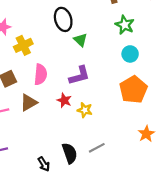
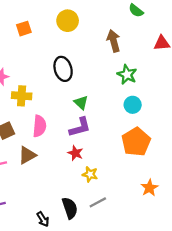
green triangle: (80, 40) -> (81, 103), moved
yellow cross: (23, 45) -> (22, 96), turned 30
red star: (64, 100) -> (75, 153), moved
yellow star: (85, 110) -> (90, 174), moved

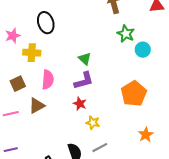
black ellipse: (63, 69) -> (46, 23), moved
cyan circle: (133, 105) -> (143, 50), moved

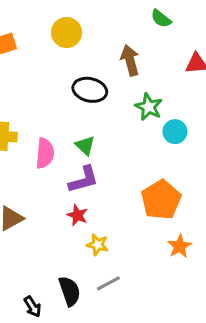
black ellipse: (46, 23) -> (90, 90), moved, turned -60
pink semicircle: (48, 80) -> (45, 153), moved
orange star: (146, 135) -> (180, 246), moved

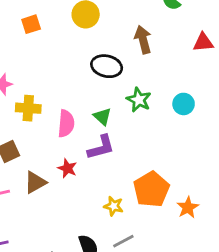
green star: (149, 107) -> (139, 100), moved
orange pentagon: (161, 200) -> (151, 189), moved
red star: (77, 215) -> (67, 168), moved

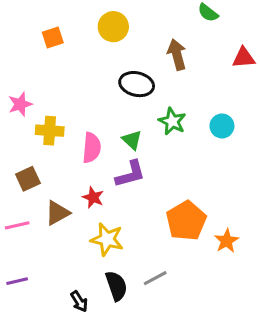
yellow star: (114, 206) -> (107, 239), moved, size x1.5

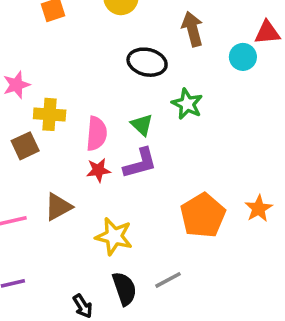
cyan circle: (222, 126) -> (243, 57), moved
brown square: (28, 179) -> (25, 146), moved
red star: (93, 197) -> (98, 170), moved, turned -30
orange star: (227, 241) -> (259, 209), moved

